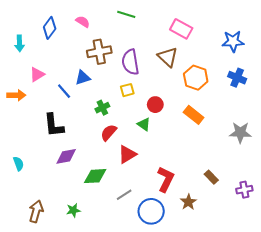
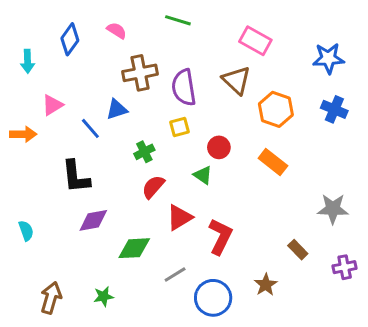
gray star: (240, 133) -> (333, 209), moved
red L-shape: (166, 179) -> (220, 236), moved

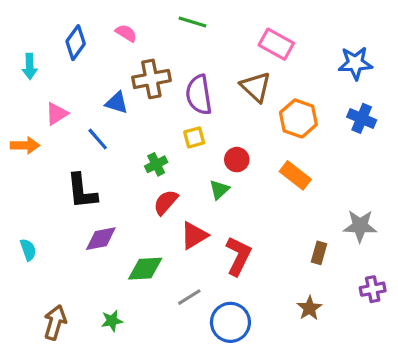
blue triangle: (117, 109) -> (117, 103), moved, turned 35
green triangle: (203, 175) -> (219, 190), turned 42
brown rectangle: (298, 250) -> (319, 253), moved, turned 60
brown star: (266, 285) -> (309, 308), moved

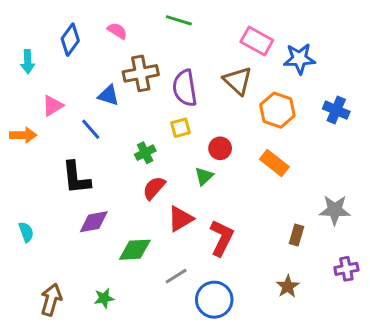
blue star: (355, 63) -> (299, 59), moved

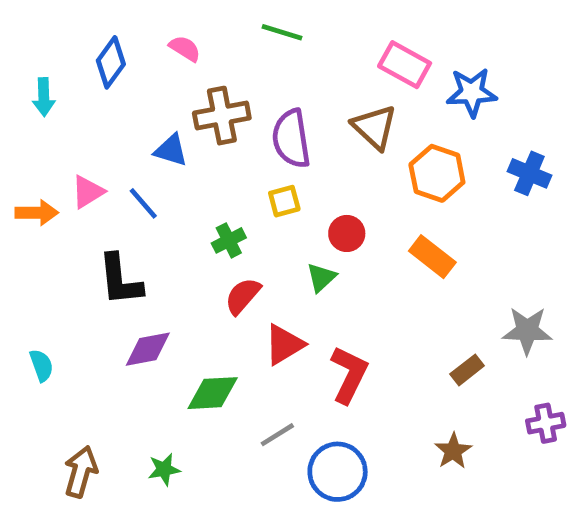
pink triangle: (53, 106) -> (88, 192), moved
brown rectangle: (297, 235) -> (467, 370), turned 36

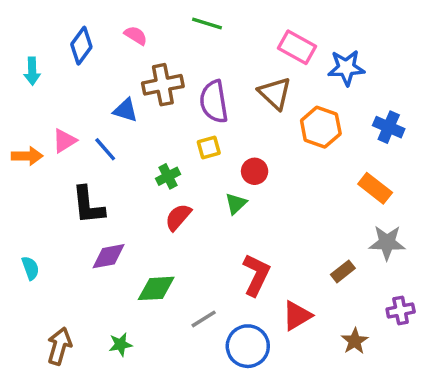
orange rectangle: (432, 257) -> (375, 188), moved
red triangle: (284, 345) -> (297, 316), moved
brown star: (453, 451) -> (355, 341), moved

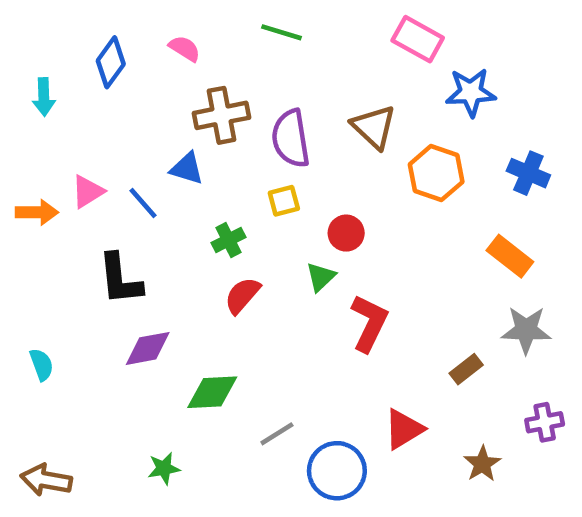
pink rectangle: (297, 47) -> (418, 39), moved
blue triangle: (126, 110) -> (187, 168), moved
red L-shape: (256, 275) -> (369, 323), moved
brown arrow: (59, 346) -> (46, 480), moved, turned -96

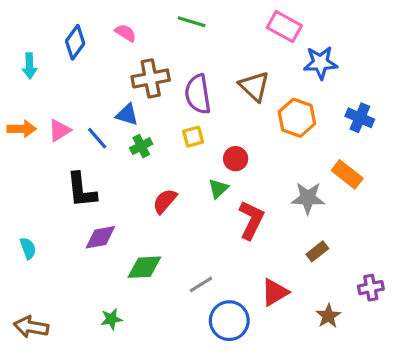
orange arrow: (37, 212) -> (22, 129), moved
green cross: (228, 240) -> (141, 146), moved
gray star: (526, 330) -> (308, 198), moved
gray line: (277, 434) -> (201, 284), moved

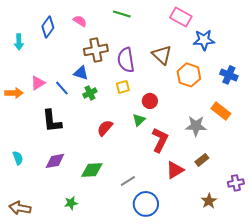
orange arrow: (22, 129) -> (14, 93), moved
purple diamond: (100, 237) -> (55, 161), moved
red triangle: (275, 292) -> (175, 170), moved

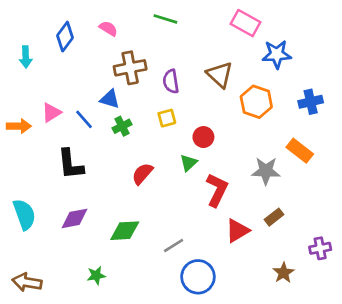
purple semicircle: (126, 60) -> (171, 81), size x0.7
blue cross: (229, 75) -> (311, 102), turned -36
cyan semicircle: (18, 158) -> (24, 214), size x1.6

